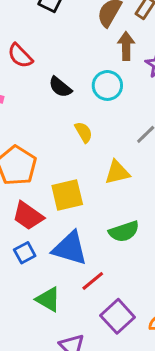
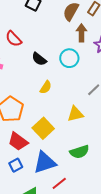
yellow semicircle: (84, 132) -> (46, 87), moved, turned 64
yellow square: (67, 195) -> (43, 128), turned -30
blue triangle: (70, 248) -> (45, 162), turned -35

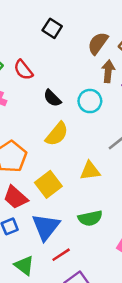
yellow semicircle: (46, 87) -> (57, 134), size x1.5
blue triangle: (45, 162) -> (46, 227), turned -40

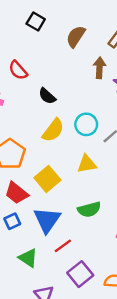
black square: (52, 28) -> (36, 21), moved
brown semicircle: (98, 43) -> (76, 37), moved
cyan circle: (90, 101) -> (86, 124), moved

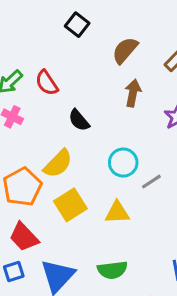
brown arrow: (99, 68) -> (133, 93), moved
yellow semicircle: (53, 130) -> (58, 164), moved
yellow square: (47, 179) -> (70, 205), moved

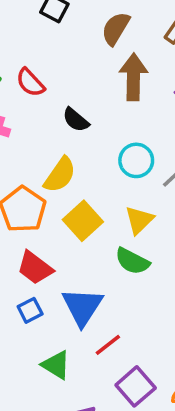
brown arrow: (133, 93) -> (133, 77), size x1.4
yellow triangle: (117, 212) -> (139, 220), turned -32
green semicircle: (112, 270) -> (132, 261), moved, turned 44

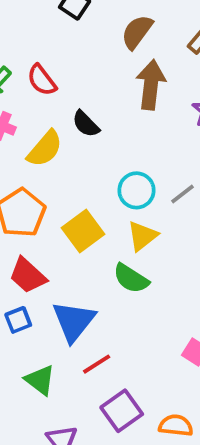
cyan circle: (136, 160) -> (136, 190), moved
yellow semicircle: (60, 175) -> (45, 149), moved

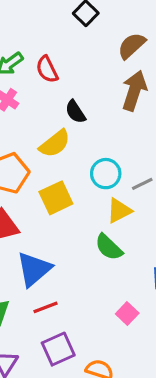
yellow semicircle: (45, 149) -> (55, 144), moved
yellow triangle: (142, 236) -> (119, 211), moved
green semicircle: (131, 279) -> (109, 247), moved

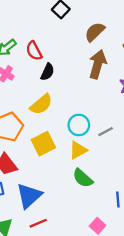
black semicircle: (75, 112) -> (47, 72), moved, turned -120
yellow triangle: (119, 211) -> (78, 150), moved

